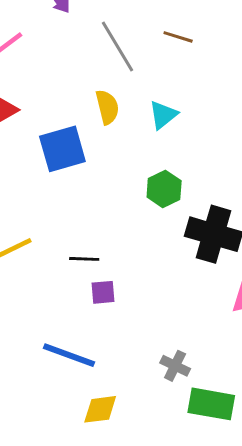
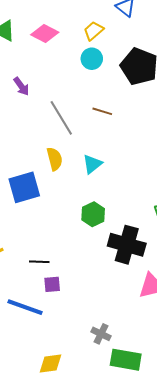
blue line: (69, 355) -> (25, 307), moved

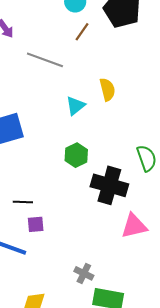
brown line: (102, 111) -> (82, 32), moved, turned -72
gray line: (61, 118) -> (45, 60), turned -39
yellow semicircle: (55, 159) -> (107, 90), moved

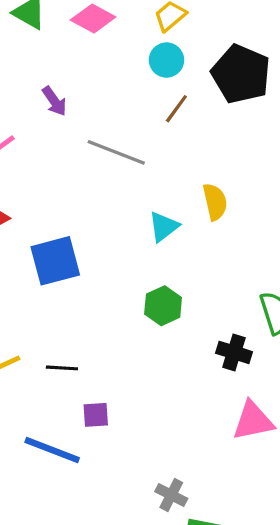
black cross: (109, 185) -> (234, 352), moved, size x0.6
black line: (23, 202) -> (62, 368), moved

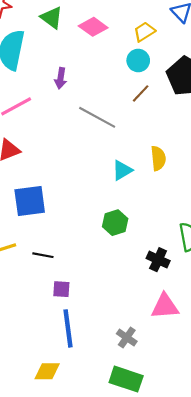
purple arrow: (54, 101) -> (61, 78), turned 36
blue square: (55, 261) -> (30, 201), moved
blue line: (52, 450) -> (68, 328), moved, turned 54
gray cross: (171, 495) -> (127, 338), moved

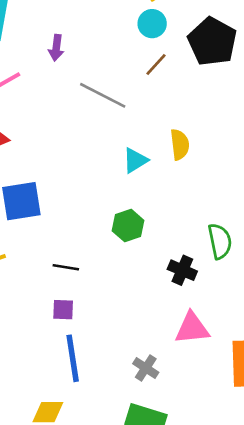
black line: (43, 255) -> (66, 267), moved

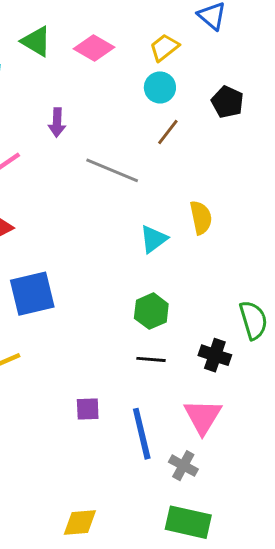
black pentagon: (212, 42) -> (227, 102), size x0.6
black line: (66, 267) -> (151, 359), moved
pink triangle: (192, 328) -> (203, 417), moved, turned -48
blue line: (73, 358) -> (142, 434), moved

